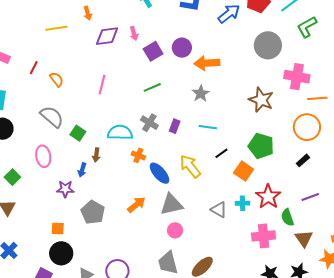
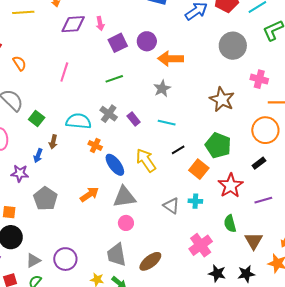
pink cross: (297, 77) -> (259, 79), size x0.7
purple rectangle: (175, 126) -> (134, 119), turned -64
red star: (268, 197) -> (231, 186), moved
green semicircle: (287, 217) -> (230, 224), moved
pink cross: (264, 236) -> (201, 245), moved, turned -35

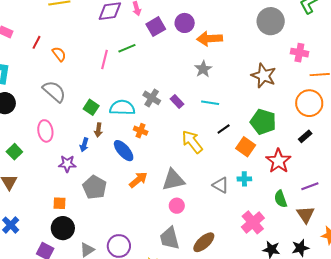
green line: (114, 79) -> (127, 48), moved
green square: (37, 119) -> (91, 107), moved
blue ellipse: (115, 165) -> (124, 151), moved
purple line: (263, 200) -> (310, 186), moved

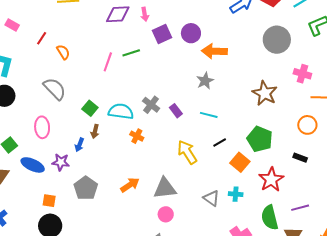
orange circle: (309, 103) -> (307, 125), size x0.7
black rectangle: (305, 136) -> (300, 158), turned 56
blue ellipse: (124, 151) -> (33, 165), moved, turned -30
green semicircle: (281, 199) -> (270, 218), size x1.4

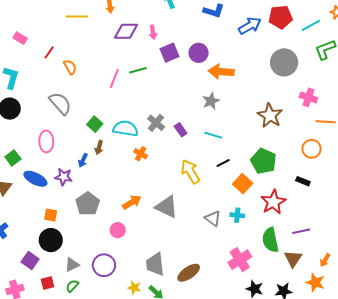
gray triangle: (165, 188) -> (167, 207), turned 30
pink circle: (166, 214) -> (118, 230), moved

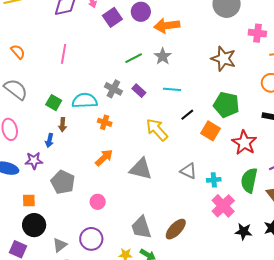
green line: (138, 70) -> (134, 58), moved
orange arrow: (132, 202) -> (104, 158), moved
cyan cross: (237, 215) -> (214, 180), moved
green semicircle: (270, 240) -> (249, 180), turned 35

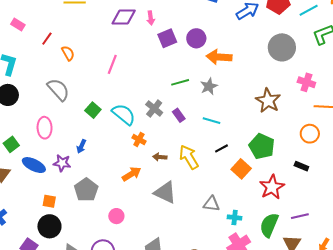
cyan semicircle: (85, 101) -> (124, 114), turned 30
brown arrow: (63, 125) -> (160, 157), moved, turned 80
gray triangle: (188, 171) -> (212, 204), turned -30

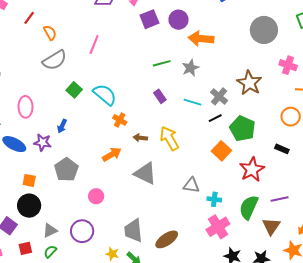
gray semicircle: (58, 90) -> (55, 60), moved, turned 100
gray cross: (154, 108) -> (219, 96), moved
black line: (222, 148) -> (215, 118), moved

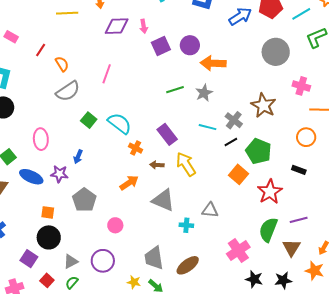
purple rectangle: (160, 96) -> (167, 134), moved, size x1.5
cyan cross: (214, 199) -> (186, 225), moved
red square: (25, 248) -> (47, 280), turned -32

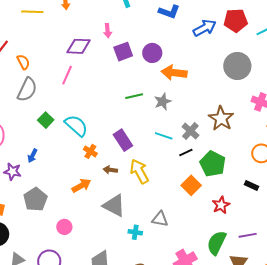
purple diamond: (117, 26) -> (79, 46), moved
gray semicircle: (68, 91) -> (27, 90), turned -35
red star: (270, 192) -> (221, 205), size x0.7

